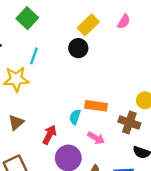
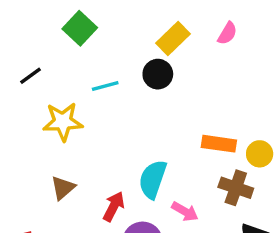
cyan line: (34, 56) -> (105, 86), moved, turned 56
orange rectangle: (96, 106) -> (219, 144), moved
cyan semicircle: (75, 117) -> (153, 179), size x1.6

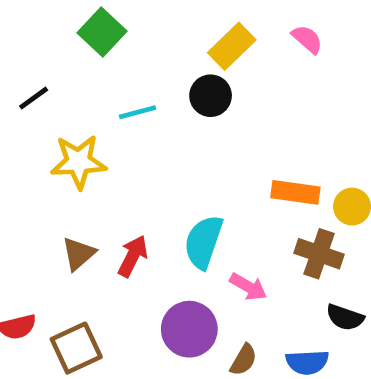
pink semicircle: (227, 33) -> (307, 39), turned -80
red arrow: (114, 206) -> (133, 256), moved

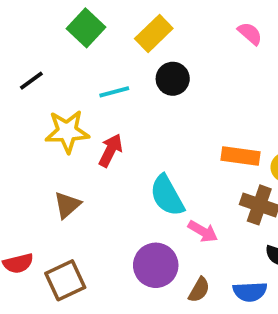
yellow rectangle: (232, 46) -> (154, 33), moved
cyan semicircle: (203, 242) -> (167, 196), turned -48
red arrow: (133, 256) -> (110, 150), moved

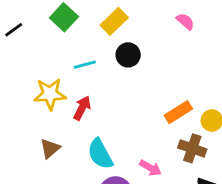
black line: (31, 81) -> (14, 30), moved
orange rectangle: (241, 156) -> (178, 112), turned -40
cyan semicircle: (167, 196) -> (100, 154), moved

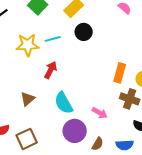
yellow star: (50, 94) -> (28, 45), moved
orange rectangle: (178, 112) -> (120, 73), turned -42

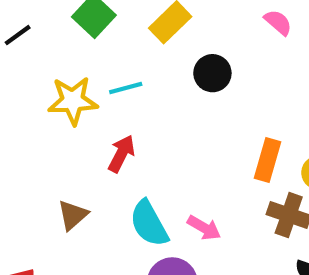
black circle: (84, 32) -> (212, 73), moved
pink arrow: (100, 113) -> (204, 228), moved

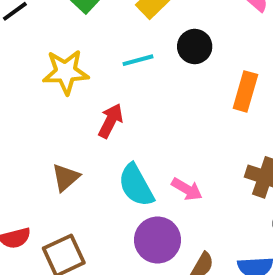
cyan line: (126, 88) -> (138, 60), moved
orange rectangle: (268, 160) -> (245, 91), moved

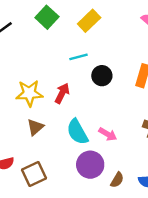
black circle: (195, 46) -> (102, 76), moved
yellow star: (66, 72) -> (29, 93), moved

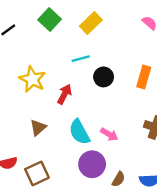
yellow star: (29, 93) -> (32, 79), moved, turned 30

